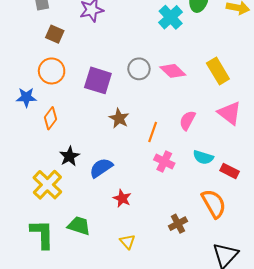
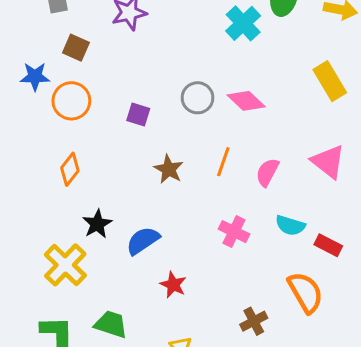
yellow rectangle: (218, 71) -> (330, 81), moved
purple square: (98, 80) -> (138, 115), size x0.6
blue star: (26, 97) -> (35, 77), moved
orange line: (153, 132) -> (223, 162), moved

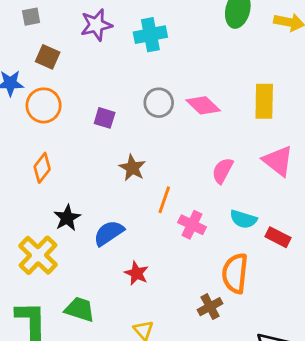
cyan cross: (243, 23) -> (150, 35), moved, turned 32
yellow rectangle: (330, 81) -> (264, 101), moved, turned 32
orange line: (223, 162) -> (164, 200), moved
orange semicircle: (305, 292) -> (235, 273), moved, turned -144

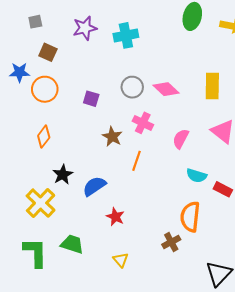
pink cross: (192, 225) -> (143, 123), moved

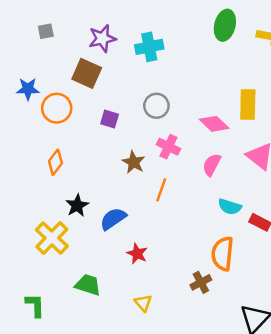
brown square: (48, 52) -> (87, 73), moved, size x1.4
pink diamond: (166, 89) -> (214, 124), moved
green L-shape: (35, 253) -> (35, 305), moved, size x0.7

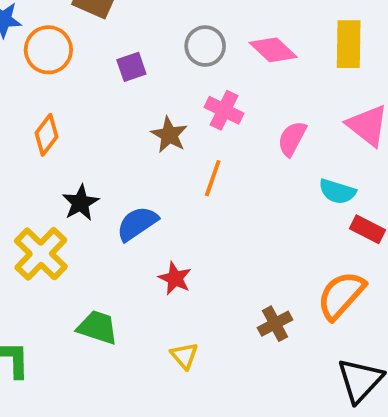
purple square: (110, 119) -> (131, 67), turned -36
pink diamond: (214, 124) -> (273, 50), moved
cyan semicircle: (230, 207) -> (337, 191), moved
orange semicircle: (223, 254) -> (341, 295), moved, turned 36

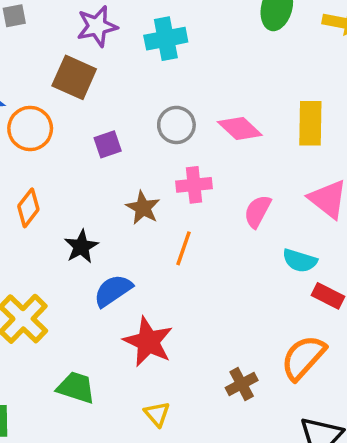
pink cross: (224, 110) -> (194, 185), turned -32
black star: (80, 203) -> (81, 247), moved
red star: (175, 278) -> (148, 342), size x1.6

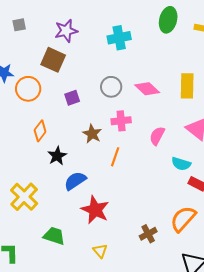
cyan cross: (166, 39) -> (119, 38), moved
orange diamond: (28, 208) -> (40, 131), moved

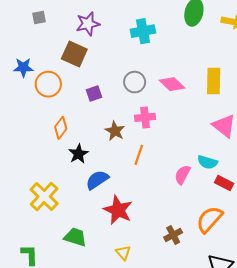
pink semicircle: (157, 136) -> (182, 175), moved

